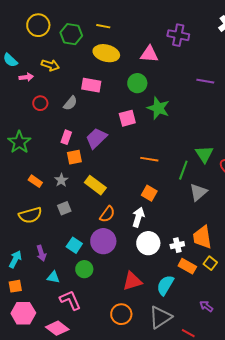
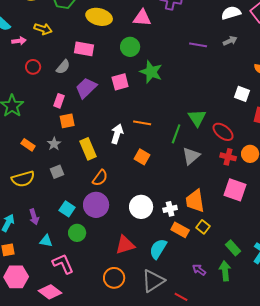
purple trapezoid: (96, 138) -> (86, 88), moved
yellow rectangle: (95, 185) -> (88, 149), turned 30
white arrow: (138, 217) -> (117, 134), moved

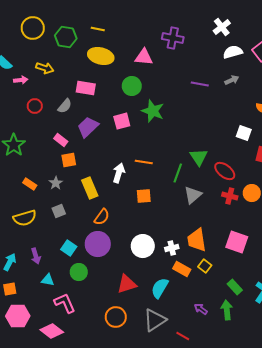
pink rectangle: (59, 101) -> (61, 140), turned -72
orange square: (142, 157) -> (144, 196), turned -35
pink square: (235, 190) -> (237, 242), moved

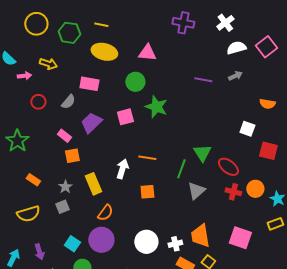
purple cross: (173, 38) -> (183, 23), moved
gray star: (56, 183) -> (65, 187), moved

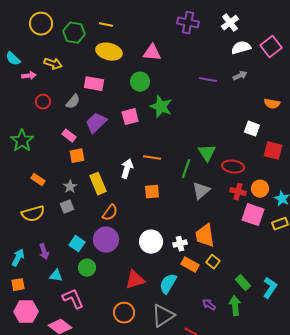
red ellipse: (228, 167) -> (233, 167), turned -30
pink square: (240, 238) -> (253, 215), moved

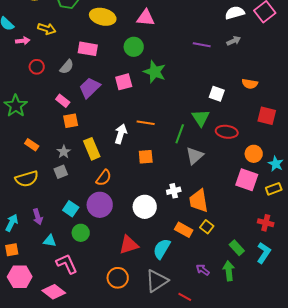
orange semicircle: (272, 104) -> (250, 84), moved
white square: (252, 129) -> (217, 94), moved
red cross: (238, 192) -> (266, 223), moved
white cross: (180, 244) -> (174, 191), moved

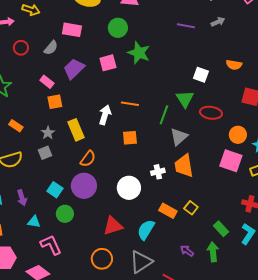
orange trapezoid: (199, 201) -> (184, 166), moved

